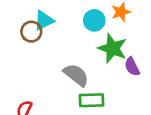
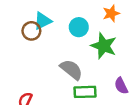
cyan circle: (94, 20) -> (79, 27), moved
purple semicircle: (132, 67) -> (121, 86), moved

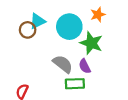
cyan circle: (79, 27) -> (69, 27), size x1.5
purple semicircle: (121, 86) -> (85, 66), moved

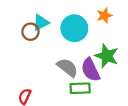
green star: (91, 43) -> (107, 56), moved
purple semicircle: (85, 66) -> (91, 70), size x1.5

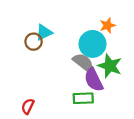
cyan circle: (74, 28) -> (92, 44), moved
gray semicircle: (67, 67) -> (83, 62), moved

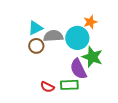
brown circle: (34, 42) -> (36, 46), moved
gray semicircle: (83, 62) -> (53, 36), moved, turned -42
red semicircle: (28, 106) -> (47, 87), moved, turned -88

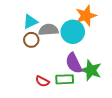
orange star: (90, 22) -> (86, 16), size x1.5
green star: (92, 57) -> (91, 70), moved

